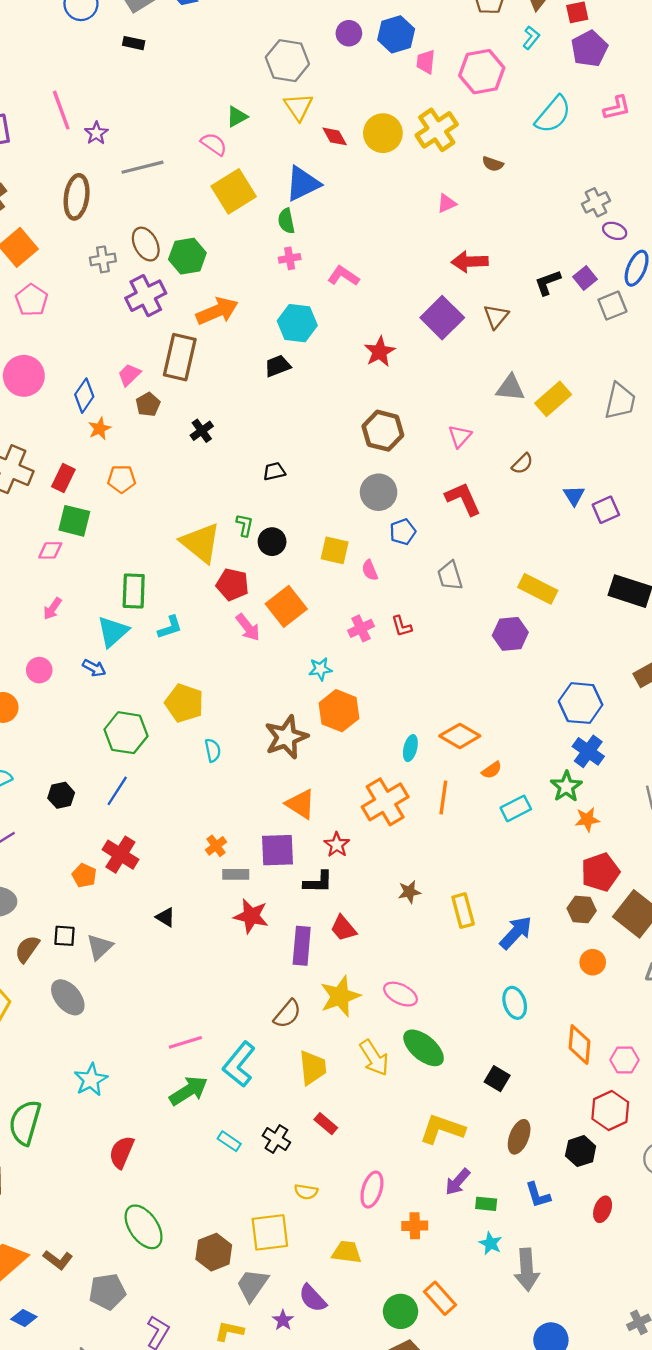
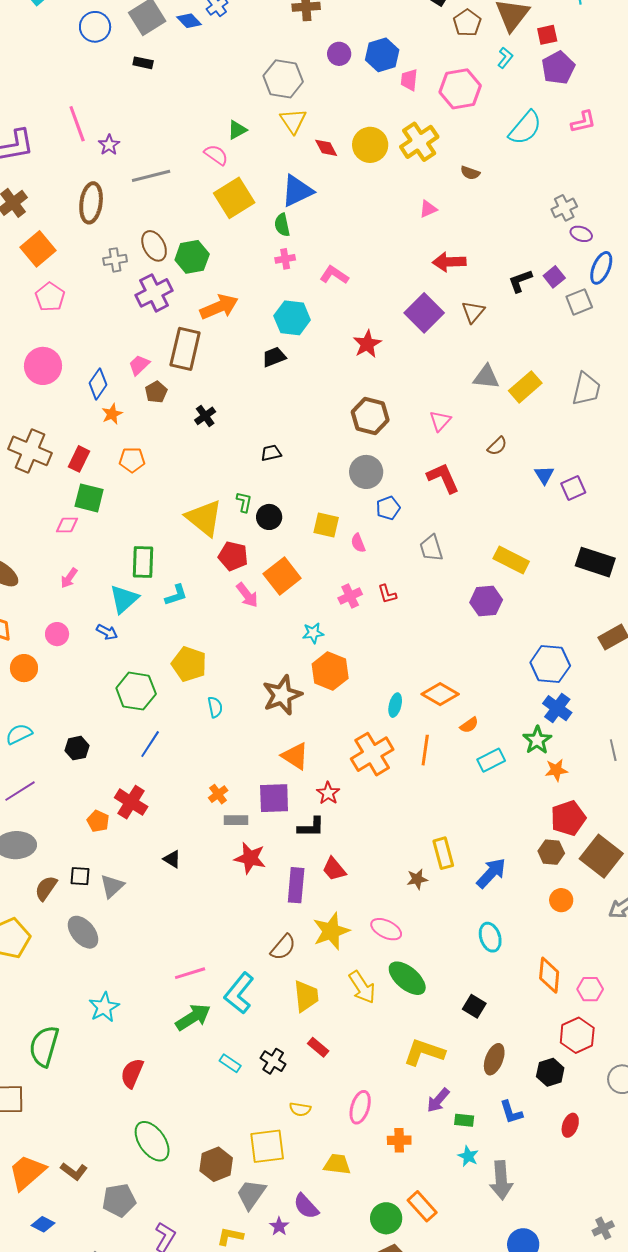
blue line: (117, 791) -> (150, 744), moved
brown star: (409, 892) -> (417, 879), moved

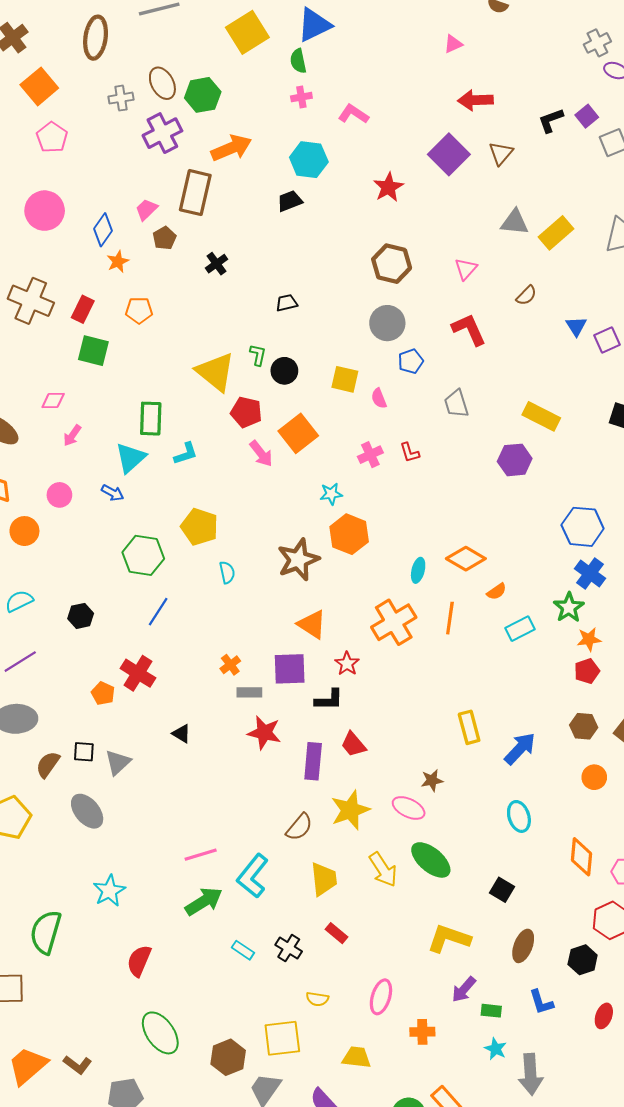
pink diamond: (67, 525) -> (53, 401), moved
red pentagon: (568, 818) -> (587, 671), moved, size x0.7
brown star: (417, 879) -> (432, 780), moved

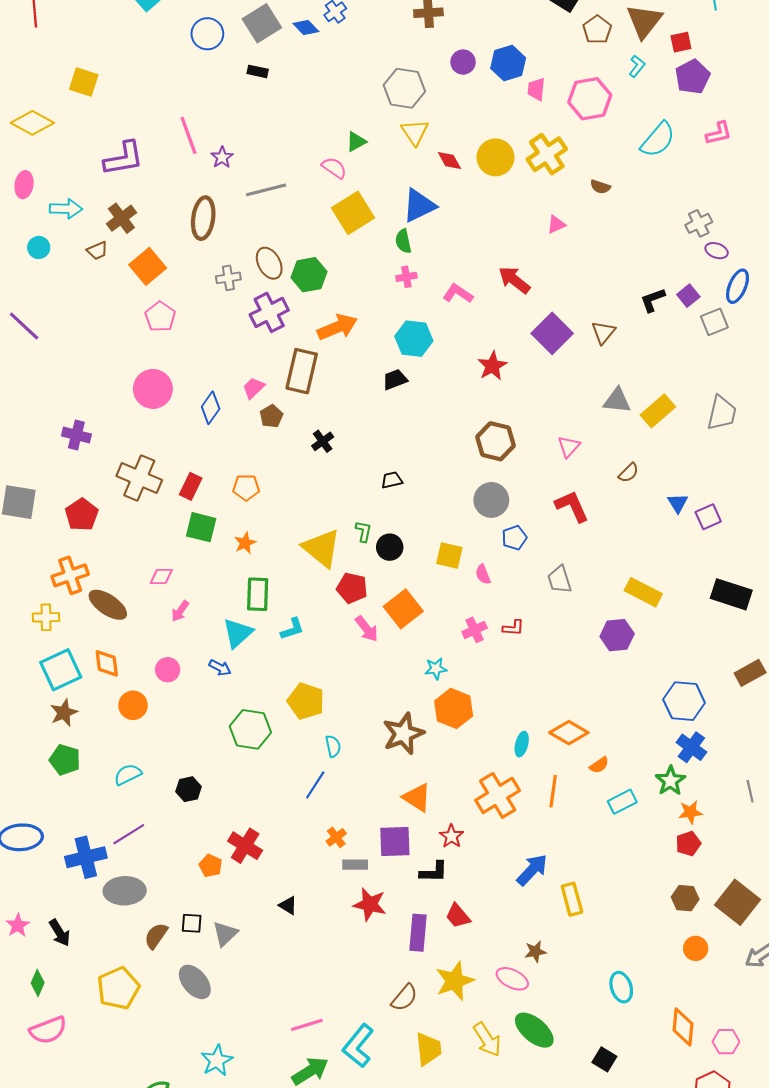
red arrow: (475, 100) -> (514, 280), moved, turned 40
orange star: (118, 262) -> (245, 543), moved
red L-shape: (410, 453) -> (513, 628), turned -70
blue line: (158, 612) -> (315, 785), moved
blue arrow: (520, 749) -> (532, 870), moved

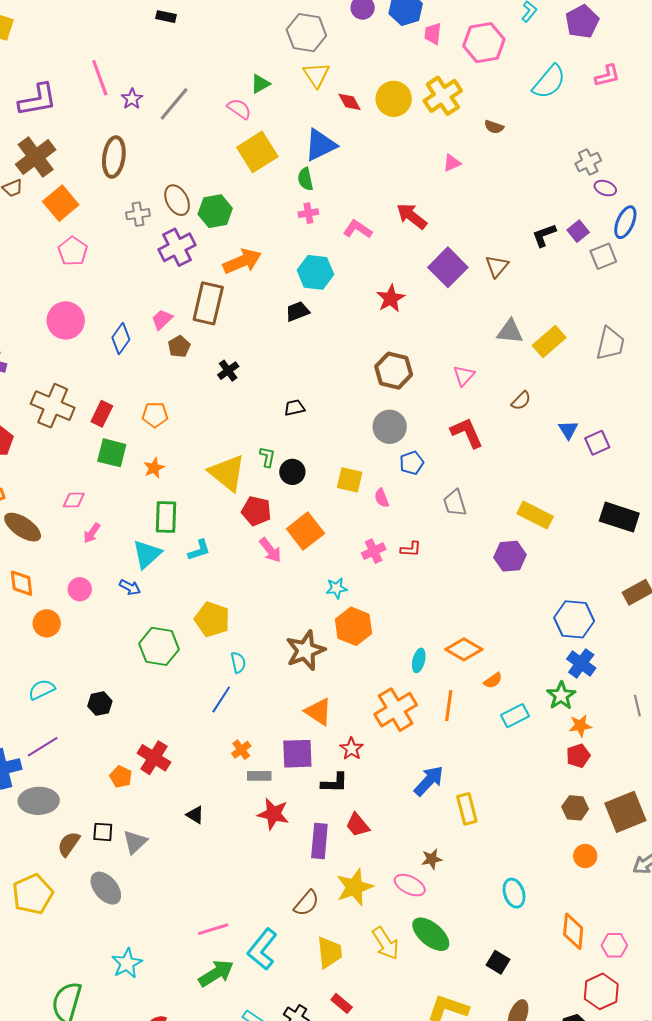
gray line: (266, 190) -> (174, 104), moved, turned -36
brown cross: (121, 218) -> (36, 157), size x1.4
brown square: (738, 902) -> (625, 812), turned 30

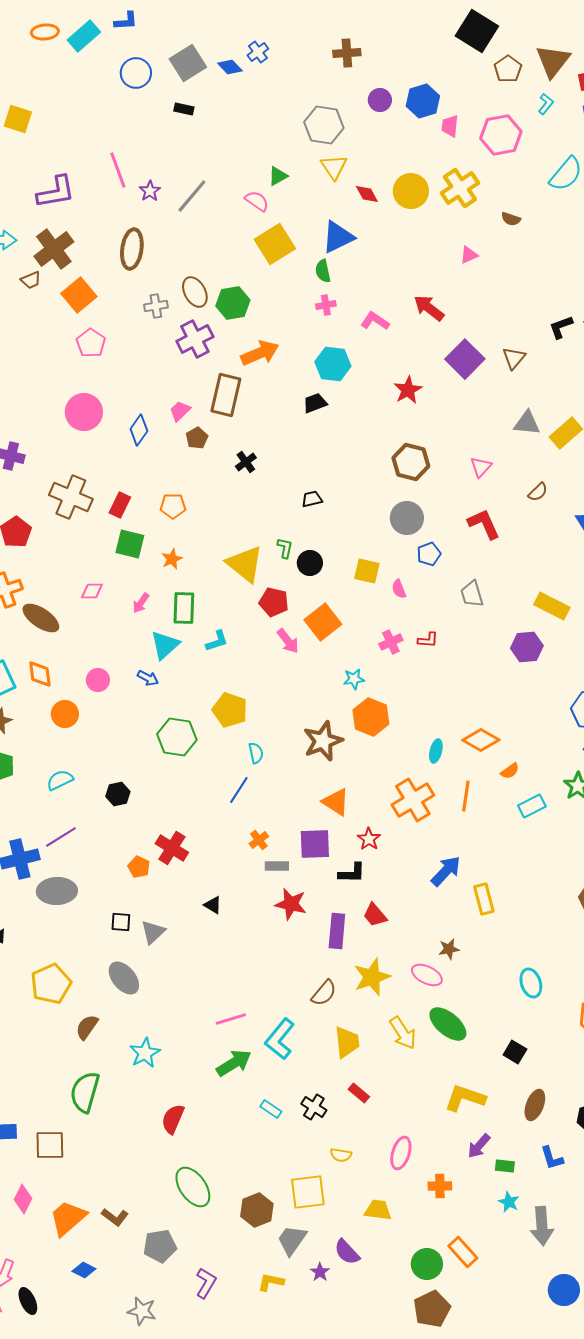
pink arrow: (92, 533) -> (141, 603), moved
brown semicircle: (69, 844) -> (87, 1027), moved

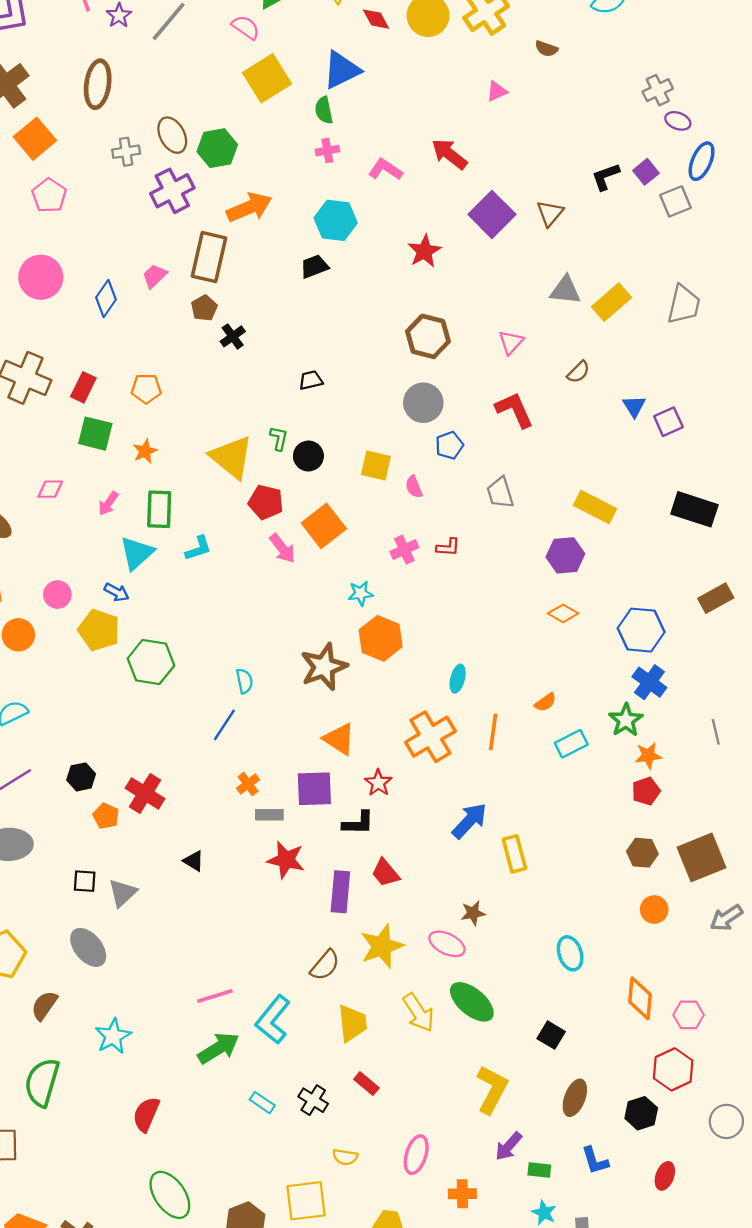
brown pentagon: (197, 438) -> (204, 308), moved
yellow pentagon: (230, 710) -> (99, 630), moved
orange diamond: (481, 740) -> (563, 613), moved, size x0.7
black hexagon: (118, 794) -> (81, 777), moved
yellow L-shape: (465, 1098) -> (492, 1089), turned 99

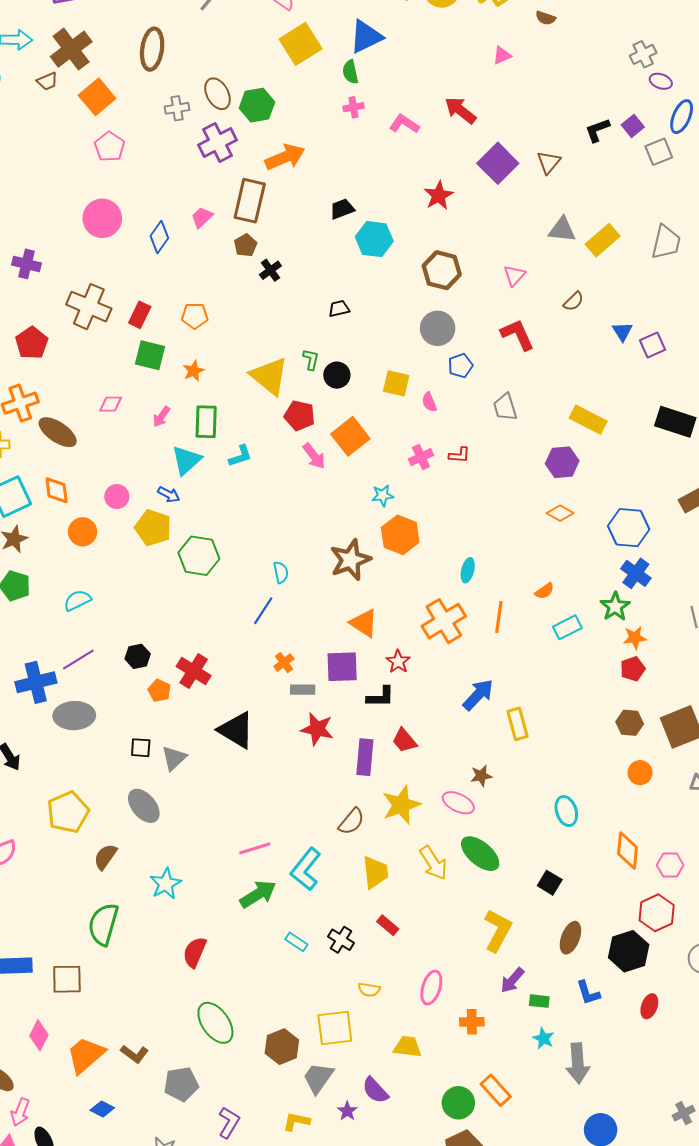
cyan hexagon: (336, 220) -> (374, 239), moved
black triangle: (194, 861) -> (236, 730), size x2.0
black hexagon: (641, 1113) -> (629, 951), size x1.4

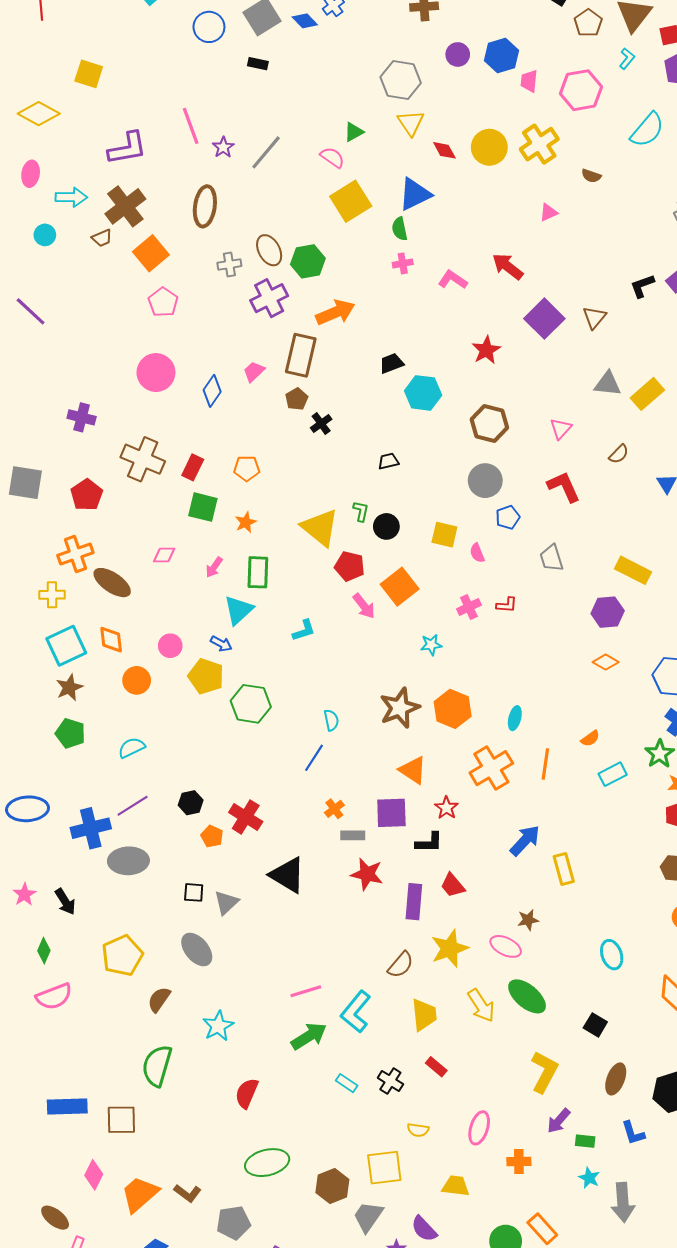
cyan L-shape: (240, 456) -> (304, 630), moved
orange hexagon: (400, 535) -> (453, 709), moved
green ellipse: (215, 1023) -> (267, 1163), turned -69

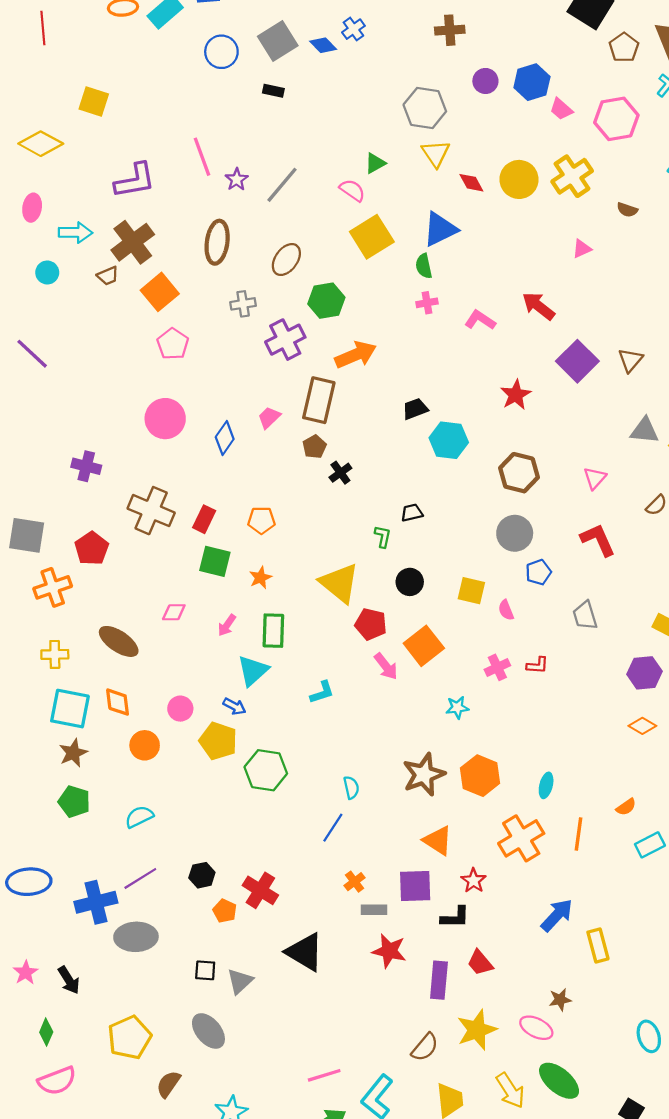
pink trapezoid: (529, 81) -> (561, 109), turned -55
brown ellipse: (269, 250) -> (286, 260), moved, turned 64
green L-shape: (361, 511) -> (383, 537), moved
orange cross: (75, 554) -> (53, 587), moved
cyan square: (66, 646) -> (70, 709), turned 36

